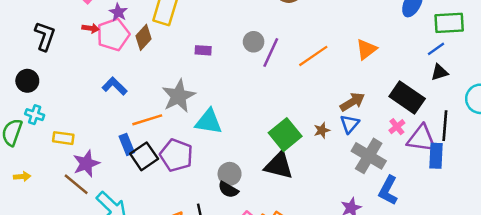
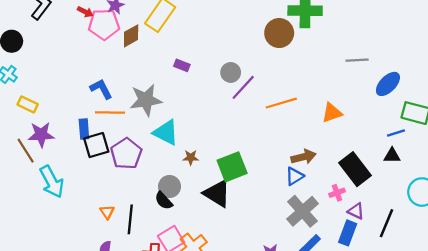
blue L-shape: (115, 86) -> (101, 89), moved
black line: (445, 126) -> (386, 223), moved
brown star: (322, 130) -> (191, 158), moved
purple triangle: (421, 139) -> (356, 211), size x0.6
blue rectangle: (436, 156) -> (348, 233), moved

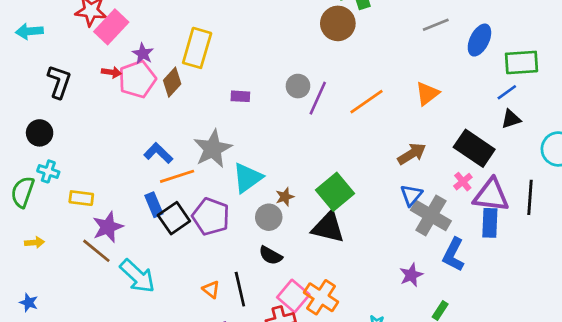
cyan triangle: (166, 132) -> (247, 178), turned -44
blue triangle: (294, 176) -> (411, 195), moved
gray circle: (170, 186) -> (269, 217), moved
purple triangle: (356, 211) -> (491, 195), size x1.8

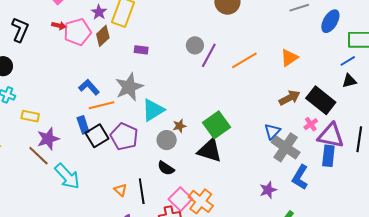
purple star: (143, 54) -> (99, 12), moved
purple rectangle: (240, 96) -> (141, 50), moved
brown arrow: (412, 154) -> (290, 98), moved

